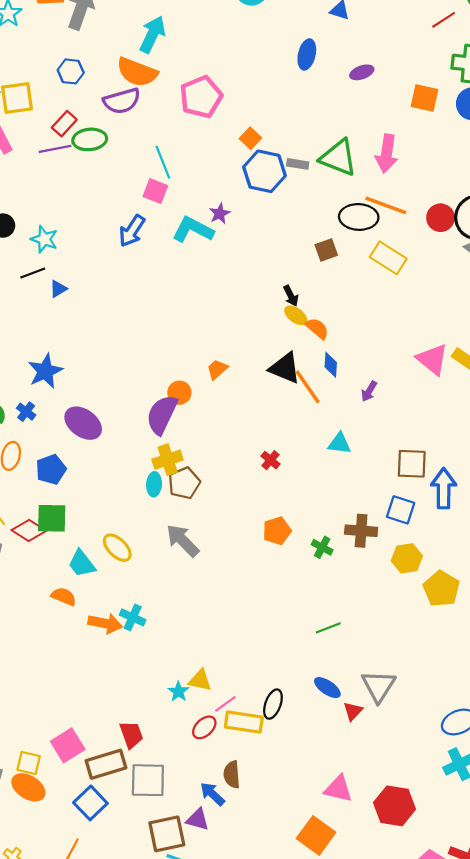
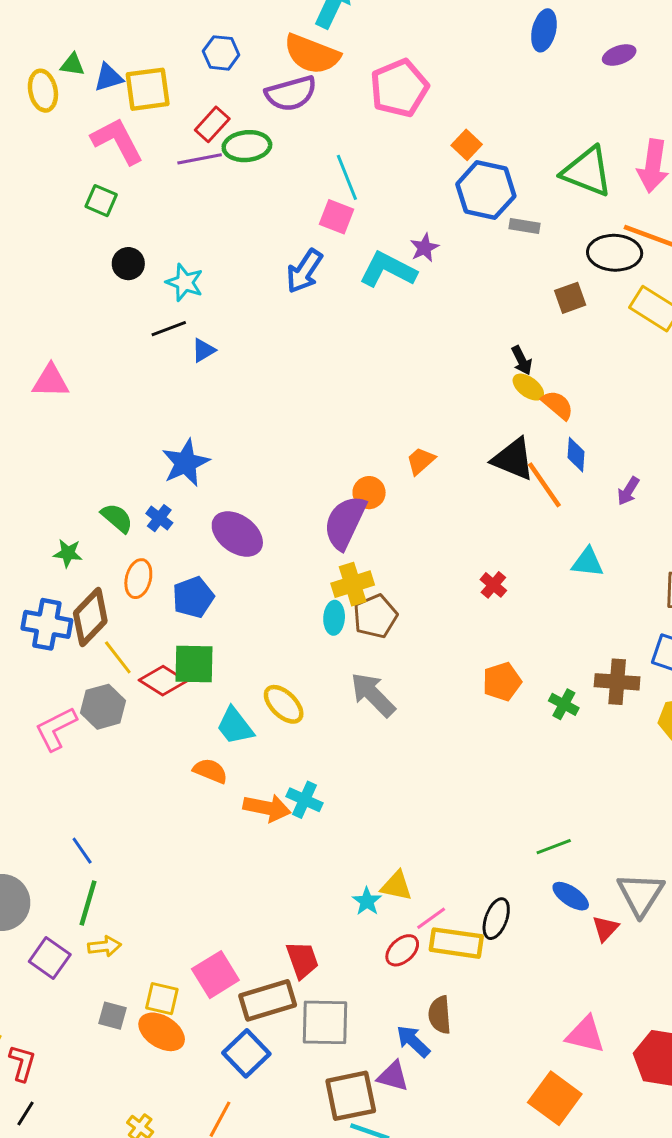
gray rectangle: (298, 164) -> (525, 226), moved
green line: (328, 628) -> (554, 847), moved

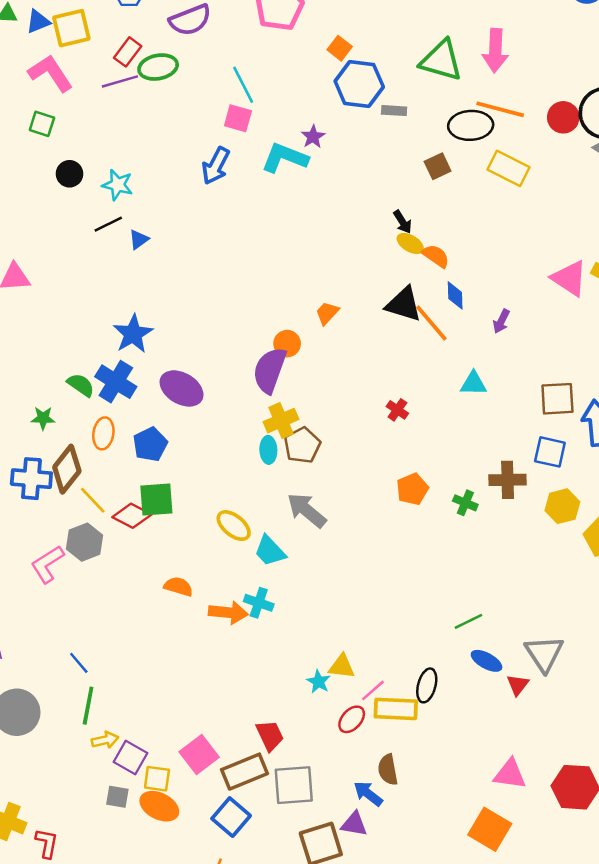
blue cross: (159, 518) -> (116, 382), size x1.8
cyan trapezoid: (235, 726) -> (270, 551), moved
purple square: (50, 958) -> (130, 757), moved

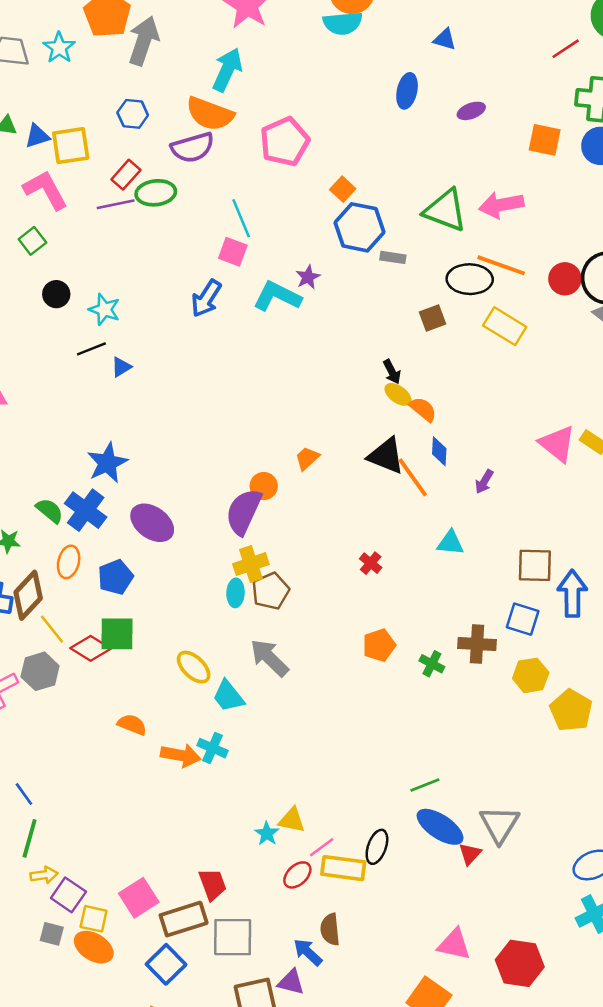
pink arrow: (495, 51) -> (501, 205), turned 72
green square: (42, 124) -> (32, 241), turned 30
blue ellipse: (487, 661) -> (440, 827), size x1.5

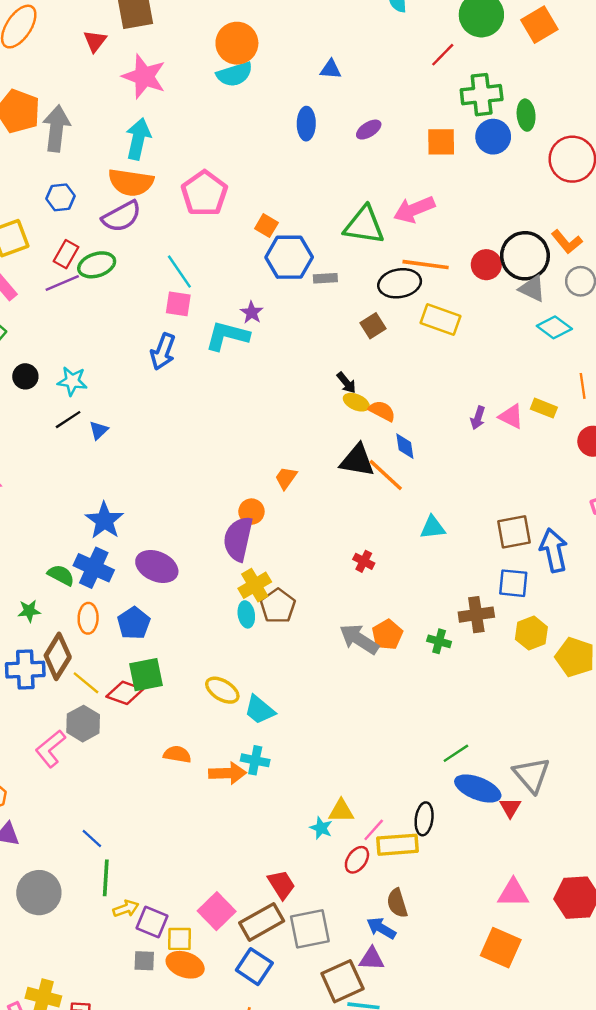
pink triangle: (557, 444) -> (511, 416), size x0.7
purple arrow: (484, 482) -> (478, 418), moved
gray arrow: (269, 658) -> (359, 639), moved

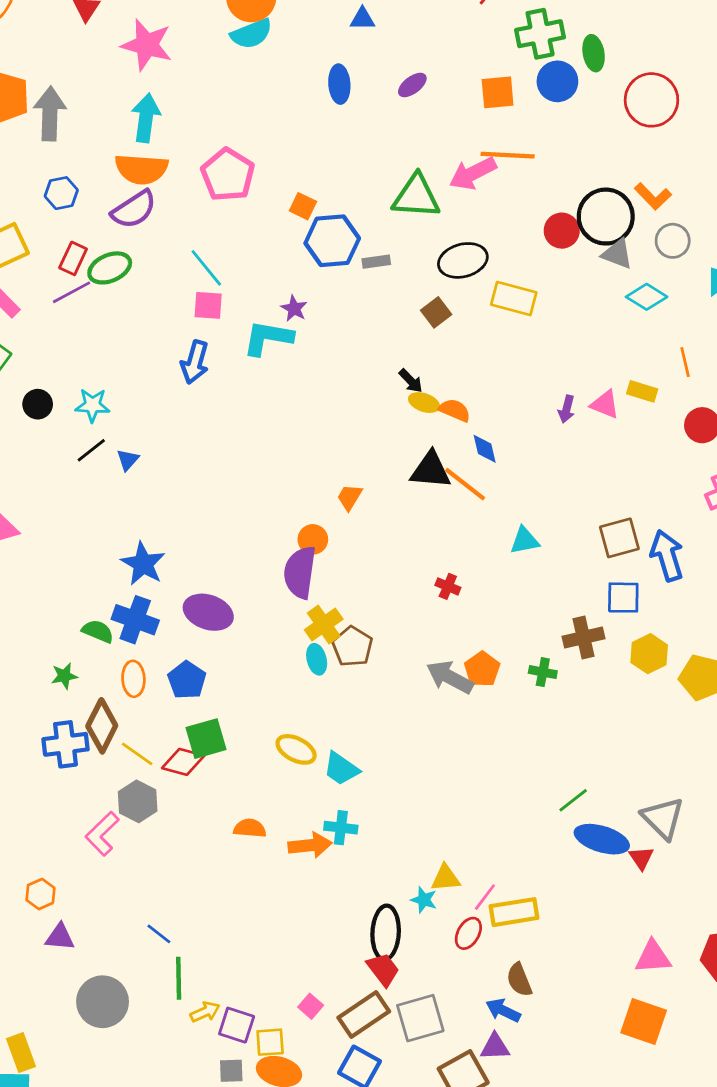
orange line: (426, 265) -> (508, 155), moved
black ellipse: (424, 819) -> (386, 933), moved, size x1.4
pink square: (217, 911) -> (311, 1006), size x0.6

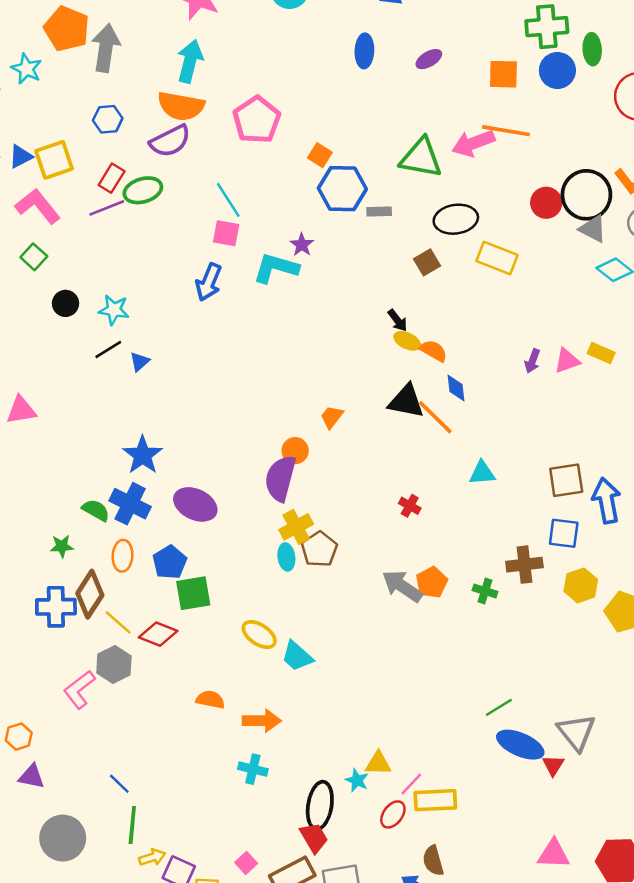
pink triangle: (605, 404) -> (567, 361), turned -48
green square: (206, 739) -> (193, 593), moved
cyan cross: (341, 828) -> (253, 769), moved

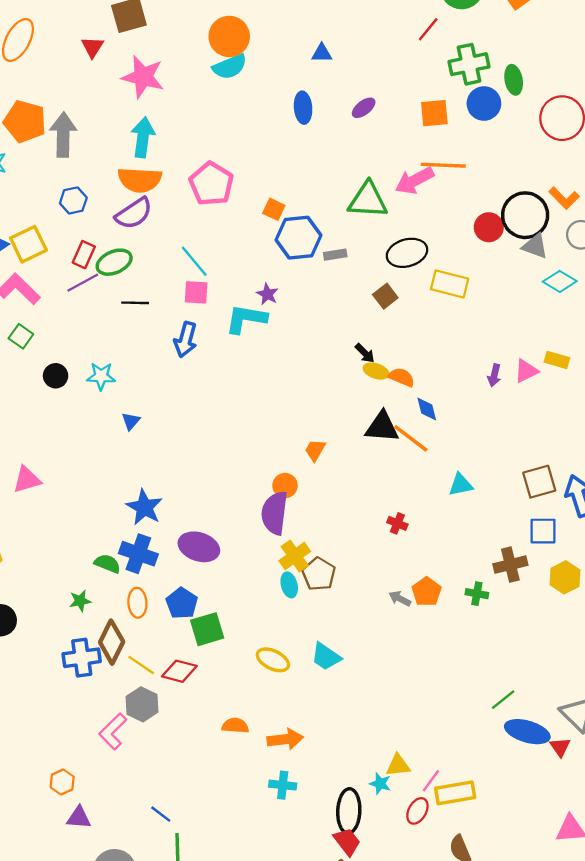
black line: (108, 349) -> (135, 303), moved, turned 40
gray arrow: (402, 586) -> (400, 599), size x0.6
cyan trapezoid: (297, 656) -> (326, 657), moved

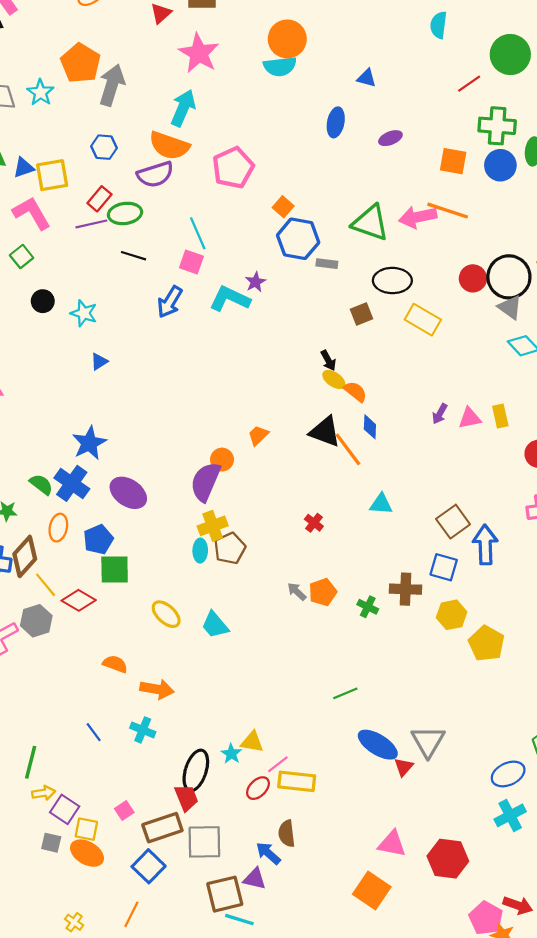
yellow rectangle: (557, 360) -> (500, 416), turned 45
brown square: (539, 482) -> (453, 522), turned -36
green line: (503, 700) -> (345, 693), moved
blue line: (161, 814) -> (94, 732), moved

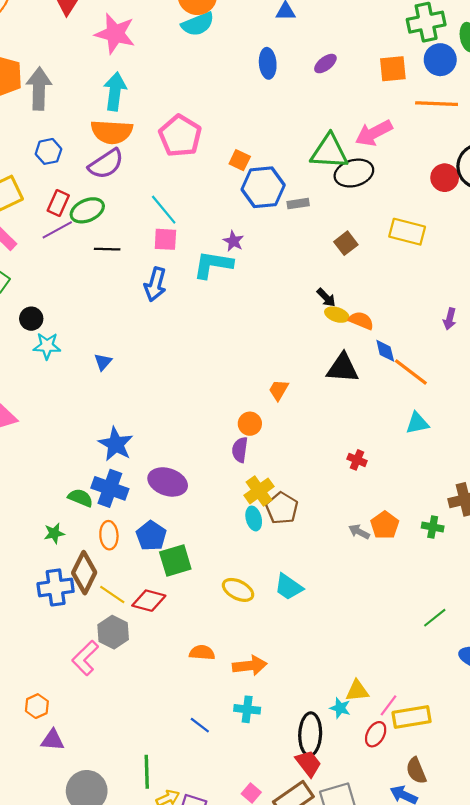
orange line: (448, 211) -> (437, 104), moved
black ellipse: (392, 281) -> (354, 173), moved
cyan star: (84, 313) -> (47, 346), moved
orange line: (348, 449) -> (411, 372), moved
purple semicircle: (206, 482) -> (240, 450), size x0.6

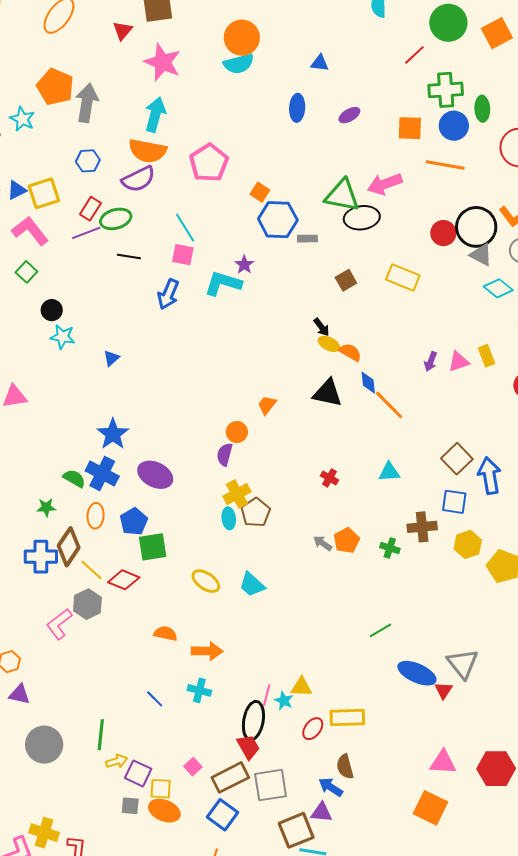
cyan triangle: (417, 423) -> (389, 472), moved
pink line: (389, 705) -> (267, 695), moved, turned -30

